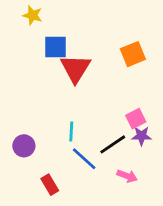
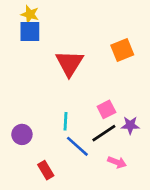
blue square: (55, 47) -> (30, 31), moved
pink square: (136, 119) -> (106, 109), moved

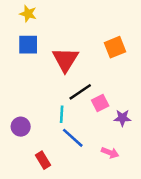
blue square: (30, 31) -> (28, 45), moved
black line: (104, 133) -> (80, 92), moved

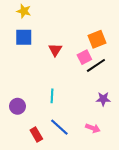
red triangle: (65, 60) -> (55, 50), size x0.6
black line: (80, 92) -> (96, 65), moved
pink square: (100, 103) -> (84, 57), moved
blue line: (73, 138) -> (59, 127), moved

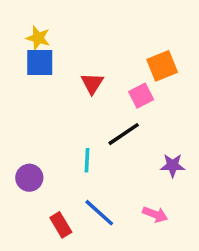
yellow star: (24, 11) -> (38, 38), moved
black line: (96, 65) -> (124, 134), moved

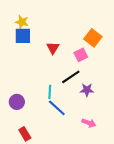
orange square: (162, 66) -> (93, 38), turned -30
purple star: (173, 165) -> (87, 90), moved
blue line: (99, 213) -> (57, 108), moved
red rectangle: (61, 225) -> (25, 134), moved

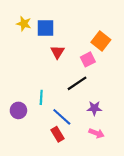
blue square: (23, 36) -> (46, 28), moved
purple star: (87, 90) -> (94, 108), moved
cyan line: (50, 92) -> (41, 97), moved
red rectangle: (25, 134) -> (57, 134), moved

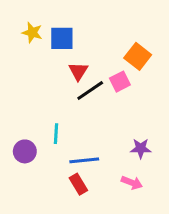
black line: (77, 83) -> (90, 90), moved
purple star: (94, 108) -> (141, 148), moved
blue line: (62, 117) -> (84, 160), turned -48

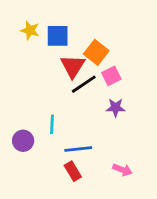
orange square: (138, 56) -> (96, 52), moved
red triangle: (78, 71) -> (73, 66), size x1.4
purple star: (141, 148) -> (116, 108), moved

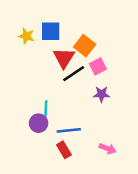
yellow star: (30, 30) -> (26, 36), moved
purple circle: (23, 141) -> (39, 123), moved

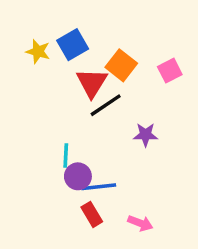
blue square: (51, 31) -> (73, 45), turned -30
pink square: (98, 66) -> (170, 71), moved
purple circle: (39, 123) -> (78, 176), moved
pink arrow: (108, 149) -> (140, 223), moved

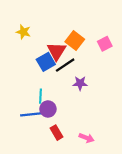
blue square: (73, 45) -> (46, 62), moved
purple star: (146, 135) -> (80, 83), moved
blue line: (99, 187) -> (31, 114), moved

